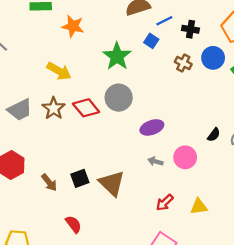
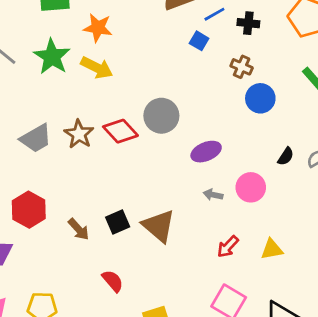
green star: (117, 56) -> (52, 57), moved
blue circle: (213, 58) -> (260, 98), moved
yellow arrow: (59, 71) -> (97, 68), moved

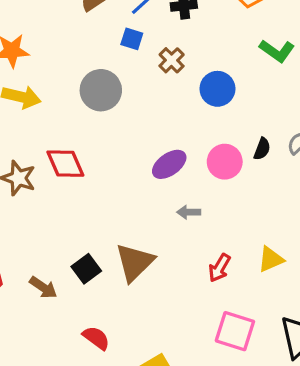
brown cross: (242, 67) -> (172, 60), moved, turned 35
gray circle: (161, 116) -> (101, 90), moved
red diamond: (120, 131) -> (65, 164), turned 32
pink circle: (251, 187) -> (225, 162), moved
brown triangle: (159, 226) -> (135, 262), turned 48

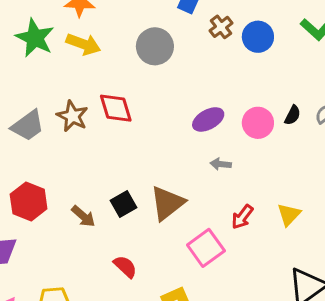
blue circle: (217, 89) -> (258, 37), moved
yellow triangle: (271, 259) -> (289, 215), turned -30
pink square: (235, 331) -> (206, 248), moved, turned 30

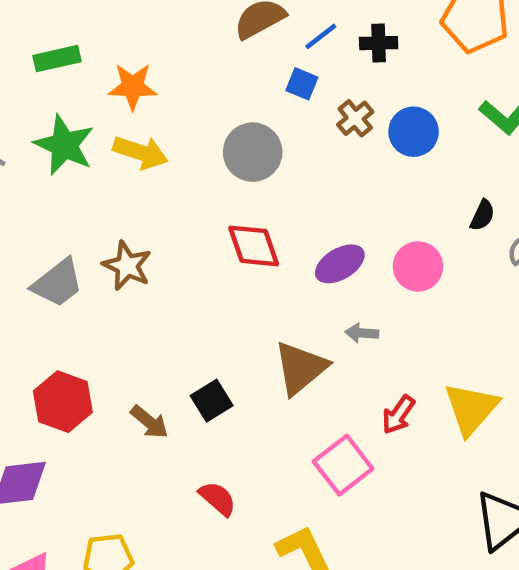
red diamond: (116, 108) -> (254, 246), moved
black semicircle: (293, 115) -> (482, 215), moved
brown triangle: (167, 203) -> (301, 368), moved
yellow triangle: (289, 215) -> (471, 409), size x1.5

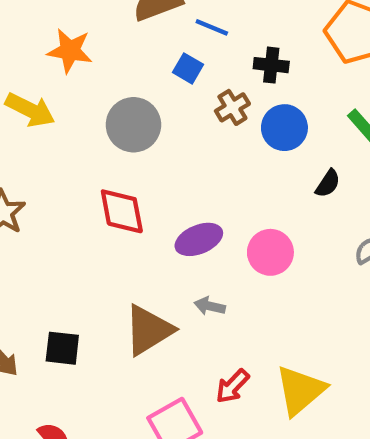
blue line: (321, 36) -> (212, 27), turned 52
black cross: (379, 43) -> (271, 65), moved
orange star: (133, 87) -> (70, 51), moved
black semicircle: (482, 215) -> (328, 183), moved
black square: (212, 401) -> (62, 348), turned 30

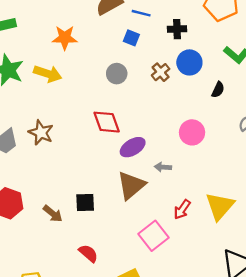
brown cross: (232, 107) -> (161, 72), moved
gray circle: (133, 125) -> (117, 74), moved, size x0.7
purple ellipse: (199, 239) -> (133, 147), moved

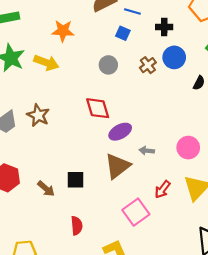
pink circle: (192, 132) -> (188, 148), moved
red semicircle: (88, 253) -> (77, 226), turned 42

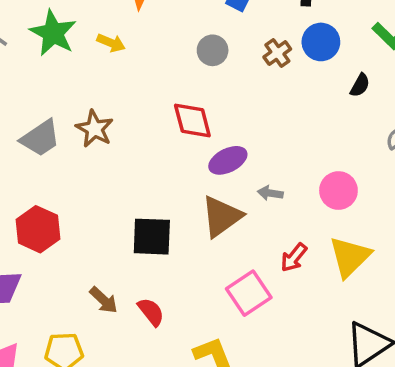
yellow arrow: (46, 63) -> (111, 43), size x0.7
black square: (75, 180) -> (152, 237), size x1.4
brown arrow: (46, 189) -> (104, 300), moved
red semicircle: (77, 226) -> (151, 312), turned -36

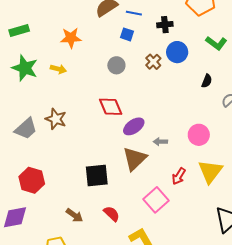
black semicircle: (360, 85) -> (207, 81), moved
red semicircle: (151, 312) -> (112, 214), moved

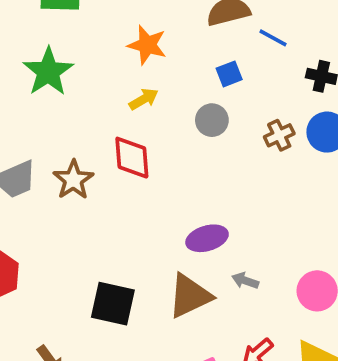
blue square: (127, 34) -> (229, 74), moved, turned 32
yellow arrow: (58, 69) -> (144, 99), moved, turned -63
red diamond: (111, 107) -> (132, 158), moved

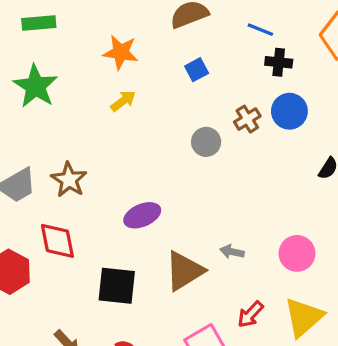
blue line: (273, 38) -> (260, 30), moved
gray circle: (212, 120) -> (206, 142), moved
red diamond: (132, 158) -> (57, 241), moved
purple ellipse: (207, 238) -> (142, 215), moved

